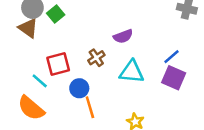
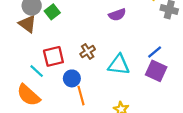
purple semicircle: (123, 36) -> (117, 15), moved

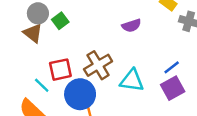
brown cross: (88, 52) -> (98, 65), size x1.6
purple square: (156, 71) -> (173, 88), turned 35
blue circle: (72, 78) -> (80, 94), size x1.6

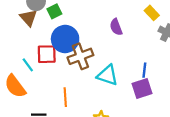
purple semicircle: (131, 26) -> (116, 27), turned 77
blue line: (172, 67) -> (144, 70), turned -56
blue circle: (80, 94) -> (65, 39), moved

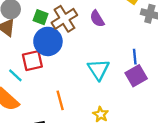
green square: (54, 11) -> (41, 17), moved, turned -32
brown cross: (80, 56) -> (64, 19), moved
cyan triangle: (108, 75) -> (98, 69), turned 50

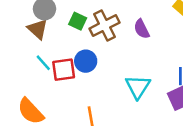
blue circle: (48, 41) -> (86, 61), moved, size x0.7
cyan line: (15, 75) -> (43, 63), moved

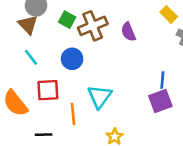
red square: (64, 70) -> (48, 90), moved
cyan triangle: (138, 87) -> (100, 96), moved

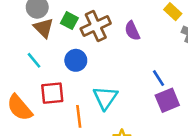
brown triangle: (28, 25) -> (44, 28), moved
blue line: (162, 80) -> (159, 78), moved, turned -35

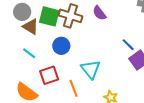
green square: (69, 21) -> (49, 16), size x1.5
brown cross: (96, 26) -> (70, 16), turned -35

